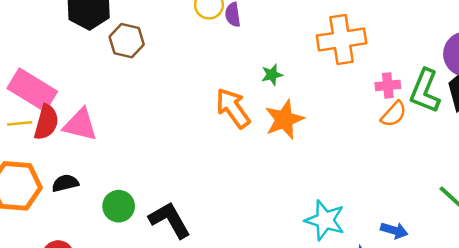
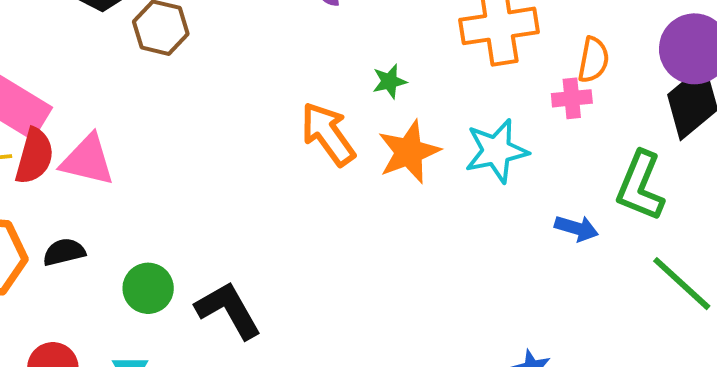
green L-shape: (425, 91) -> (640, 186), moved
orange semicircle: (394, 114) -> (593, 60), moved, turned -32
cyan star: (325, 220) -> (496, 151), moved, turned -30
blue arrow: (394, 230) -> (576, 228), moved

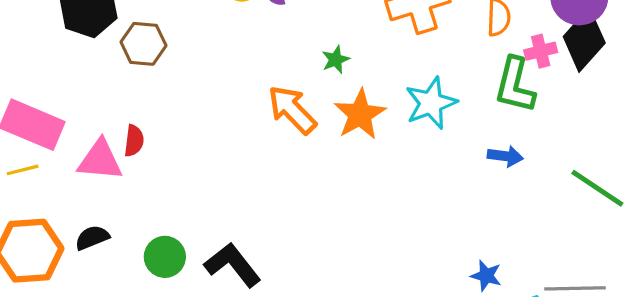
pink cross: (572, 98) -> (541, 51), moved
red semicircle: (34, 156) -> (134, 141), moved, size x0.7
green L-shape: (640, 186) -> (515, 85), moved

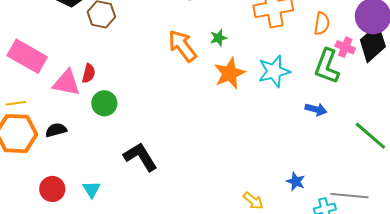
pink cross: (541, 51) -> (345, 47), turned 30
orange arrow: (292, 110) -> (182, 46), moved
yellow line: (23, 170) -> (16, 103), moved
green circle: (165, 257) -> (104, 103), moved

